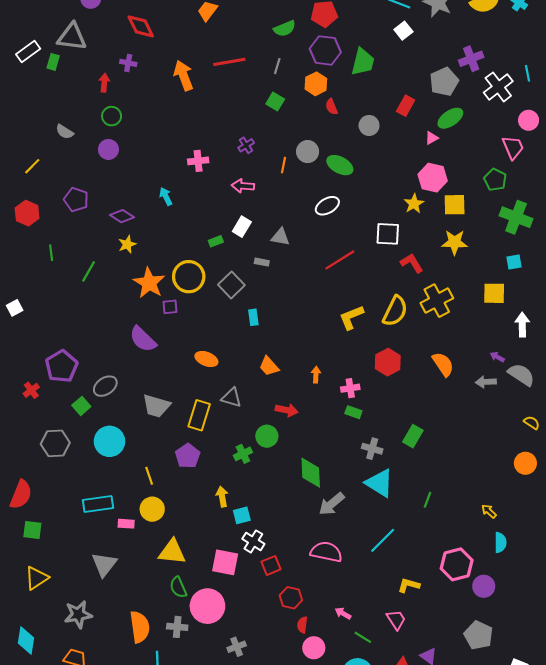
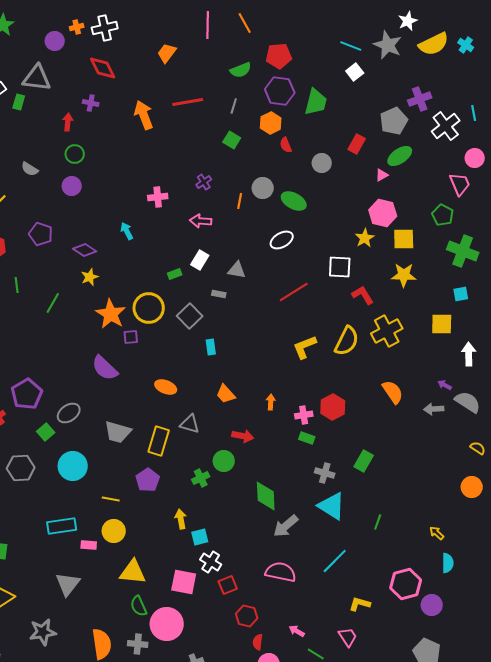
red hexagon: (388, 362) -> (333, 407), moved
yellow line: (149, 476) -> (111, 499), turned -60

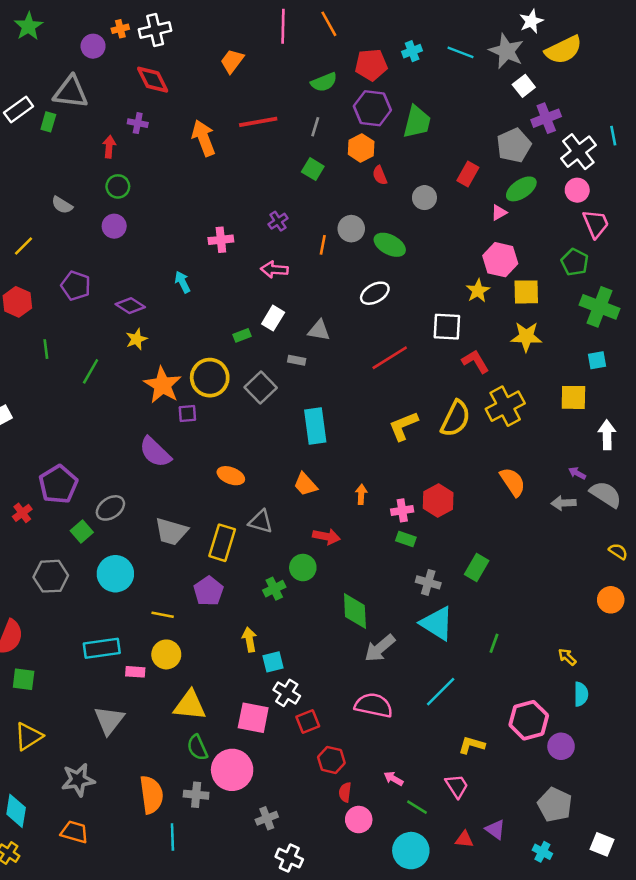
cyan cross: (466, 45) -> (412, 51), moved, turned 35
white square: (355, 72) -> (524, 86), moved
pink circle: (475, 158) -> (577, 190), moved
cyan rectangle: (211, 347) -> (315, 426), moved, size x1.8

